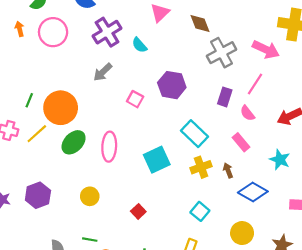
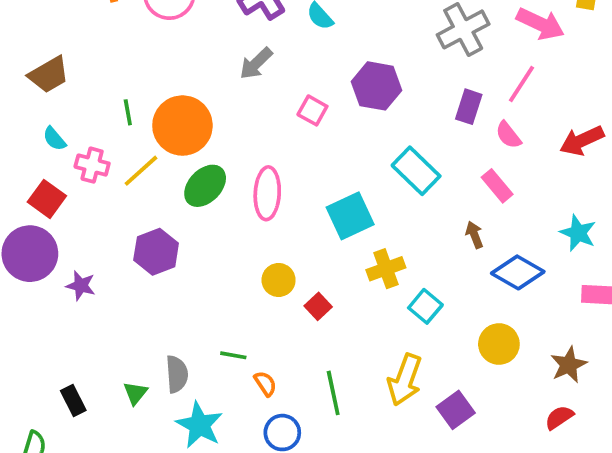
green line: (29, 100) -> (128, 112), turned -32
cyan star: (280, 160) -> (578, 233), moved
yellow cross: (201, 167) -> (386, 269), moved
purple hexagon: (38, 195) -> (156, 252), moved
yellow circle: (90, 196) -> (279, 280), moved

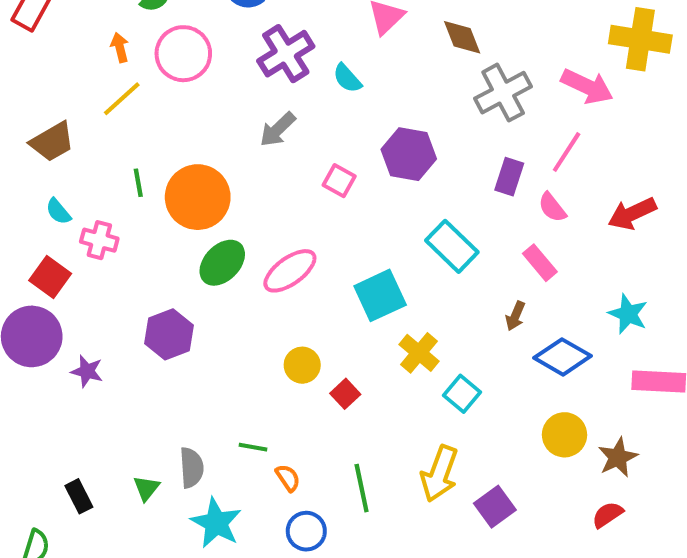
yellow line: (141, 171) -> (122, 99), moved
pink ellipse: (267, 193) -> (290, 271), turned 51
brown arrow: (474, 235) -> (515, 316), turned -136
yellow cross: (386, 269) -> (419, 353), turned -30
yellow circle: (499, 344) -> (564, 435), moved

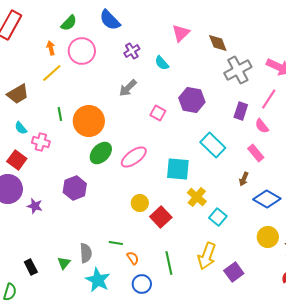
purple cross: (286, 54) -> (132, 51), size x0.6
cyan square: (380, 295) -> (178, 169), turned 30
red square: (345, 394) -> (161, 217), size x1.5

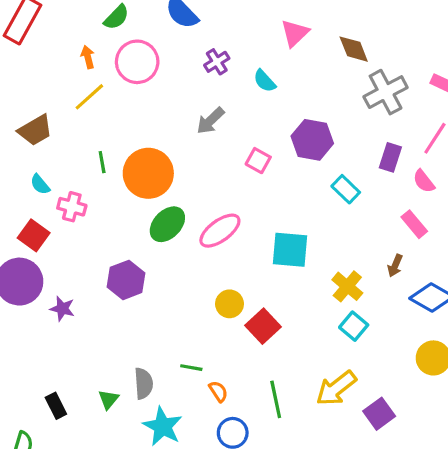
cyan rectangle: (213, 145) -> (346, 189), moved, size x0.7
yellow cross: (197, 197) -> (347, 286), moved
yellow arrow: (207, 256) -> (336, 388), turned 32

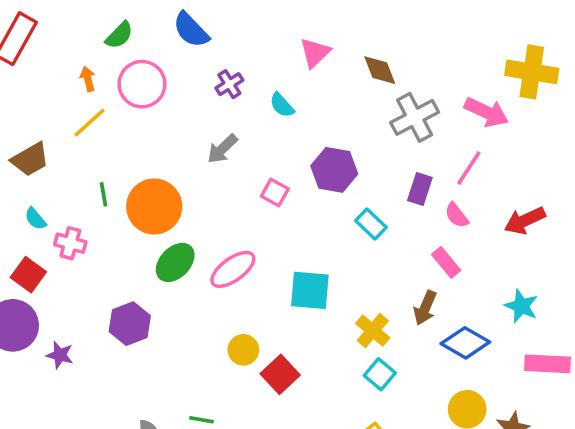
brown arrow: (395, 266) -> (425, 308), size x1.4

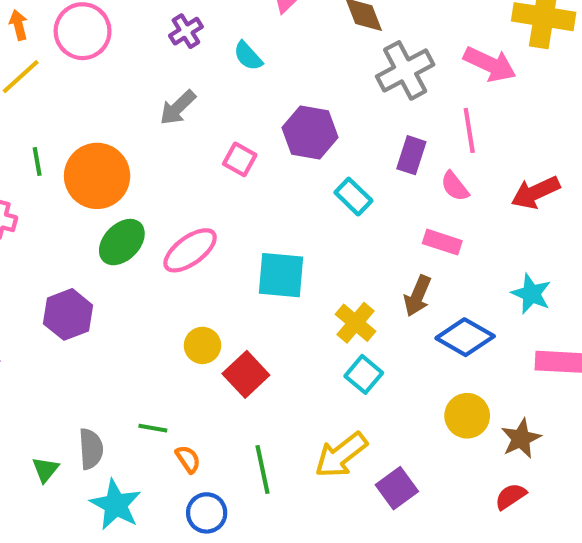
pink line: (469, 168) -> (469, 130), turned -42
pink rectangle: (446, 262) -> (442, 242), turned -32

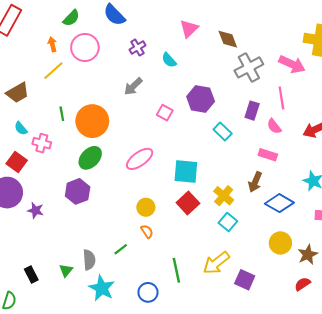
green ellipse: (122, 242) -> (90, 158), moved
red square: (246, 374) -> (188, 203), moved
green line: (153, 428) -> (121, 249), turned -48
orange semicircle: (188, 459) -> (147, 231), moved
purple square: (397, 488) -> (245, 280), turned -30

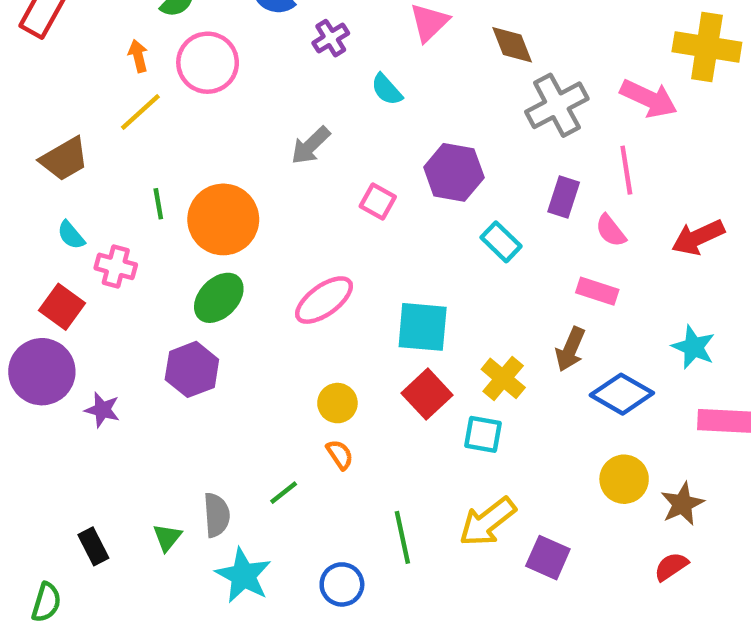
purple cross: (137, 47) -> (331, 38), moved
cyan square: (228, 222) -> (483, 434), moved, turned -30

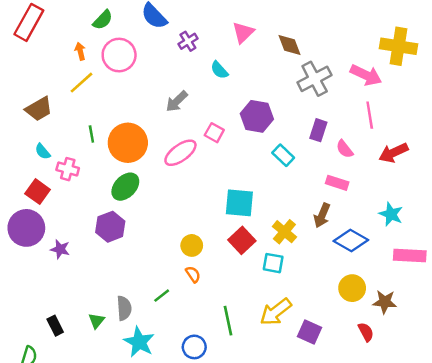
pink line: (626, 170) -> (370, 115), moved
pink ellipse: (324, 300) -> (180, 153), moved
brown star: (682, 504) -> (385, 302), turned 30
red semicircle: (671, 567) -> (366, 332), moved, turned 96

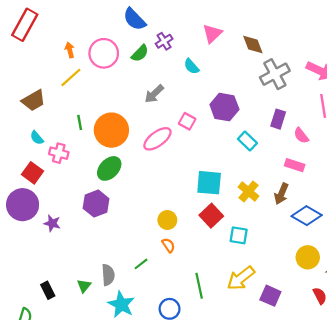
green semicircle: (103, 20) -> (140, 53), moved
yellow cross: (284, 232) -> (249, 191), moved

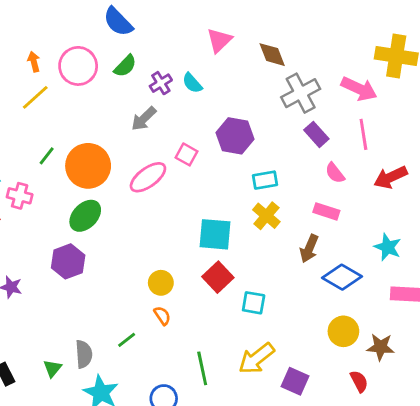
purple cross: (164, 41) -> (161, 83), moved
purple rectangle: (278, 119) -> (316, 134), moved, turned -60
green line: (80, 122) -> (47, 156), turned 48
cyan rectangle: (247, 141) -> (265, 180), turned -54
yellow cross: (249, 191) -> (266, 216), moved

